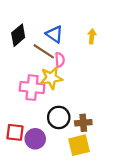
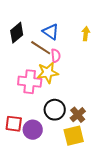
brown cross: (83, 123) -> (78, 115), turned -35

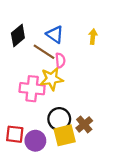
yellow square: (74, 136) -> (65, 135), moved

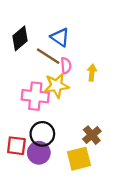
yellow arrow: (93, 37) -> (92, 73), moved
black circle: (59, 119) -> (42, 134), moved
yellow square: (65, 135) -> (79, 159), moved

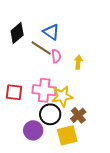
yellow star: (56, 86) -> (62, 96), moved
pink cross: (35, 96) -> (44, 90), moved
black circle: (42, 134) -> (50, 114), moved
red square: (16, 146) -> (14, 92), moved

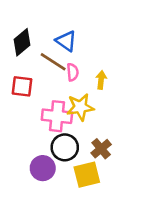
red square: (14, 92) -> (22, 86), moved
yellow star: (62, 96) -> (80, 107), moved

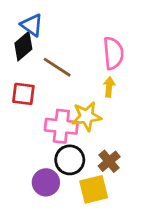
blue triangle: (66, 41) -> (32, 25), moved
pink semicircle: (73, 72) -> (113, 53), moved, size x1.6

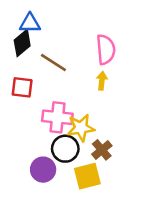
blue triangle: (32, 25) -> (30, 23), turned -35
yellow star: (87, 116) -> (81, 128), moved

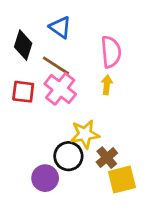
blue triangle: (30, 23) -> (60, 27), moved, turned 35
black diamond: (22, 43) -> (23, 45), turned -32
pink cross: (57, 117) -> (60, 89), moved, turned 32
yellow square: (87, 176) -> (122, 179), moved

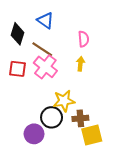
pink semicircle: (111, 52) -> (84, 39), size x0.7
brown cross: (107, 158) -> (80, 118), turned 35

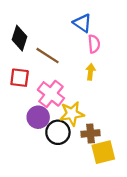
blue triangle: (45, 20) -> (82, 23), moved
pink cross: (45, 67) -> (51, 94), moved
purple circle: (34, 134) -> (38, 117), moved

